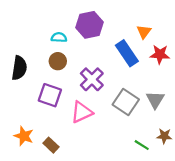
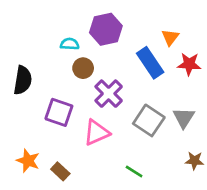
brown circle: (58, 61) -> (83, 68), moved
green line: (142, 145) -> (134, 171), moved

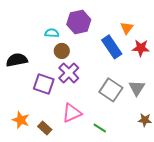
black semicircle: (23, 80) -> (17, 60), turned -110
purple cross: (109, 94) -> (69, 73), moved
pink triangle: (96, 133) -> (72, 113), moved

